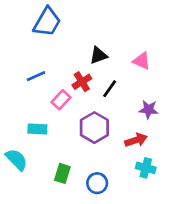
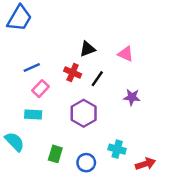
blue trapezoid: (47, 22) -> (19, 18), moved
red cross: (82, 82) -> (73, 72), turned -35
pink rectangle: (61, 100) -> (40, 89), moved
red arrow: (136, 140) -> (145, 164), moved
cyan cross: (146, 168) -> (117, 149), moved

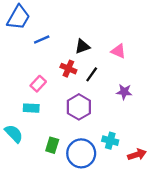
blue line: (32, 68) -> (42, 40), moved
blue circle: (86, 163) -> (81, 153), size x1.6

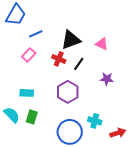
black triangle: (82, 46) -> (71, 40), size x1.5
pink rectangle: (38, 84) -> (29, 55), moved
green rectangle: (52, 145) -> (32, 117), moved

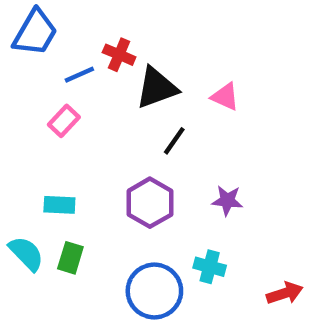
red cross: (59, 59) -> (119, 55), moved
purple star: (107, 79) -> (227, 200), moved
red arrow: (118, 133) -> (285, 293), moved

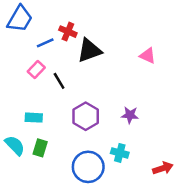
pink triangle: (225, 97) -> (148, 56), moved
black line: (174, 141) -> (59, 81), moved, turned -66

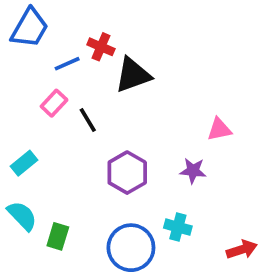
pink triangle: (148, 56) -> (219, 129), moved, turned -36
cyan rectangle: (34, 118) -> (24, 163), moved, turned -42
green rectangle: (40, 148) -> (58, 236), moved

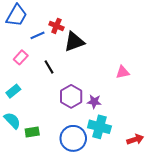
pink rectangle: (54, 103) -> (21, 57), moved
purple star: (193, 171) -> (94, 102), moved
cyan cross: (178, 227) -> (99, 127), size x1.5
green rectangle: (58, 236) -> (32, 132), turned 64

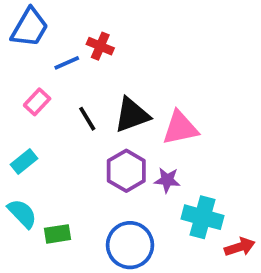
black triangle: (74, 42) -> (132, 115), moved
pink triangle: (123, 72) -> (180, 128), moved, size x1.5
cyan cross: (99, 127) -> (203, 217), moved

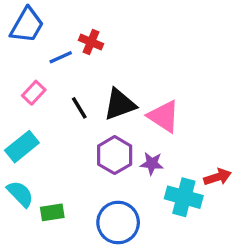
pink triangle: (180, 128) -> (164, 116), turned 45
cyan rectangle: (24, 161) -> (22, 147), size x1.4
red arrow: (240, 247) -> (218, 177), moved

